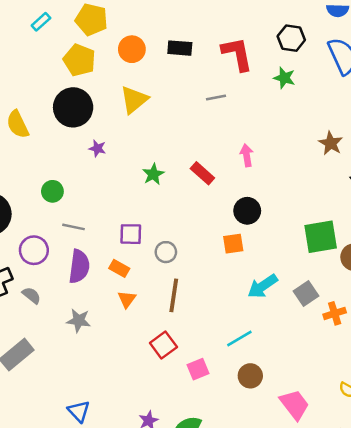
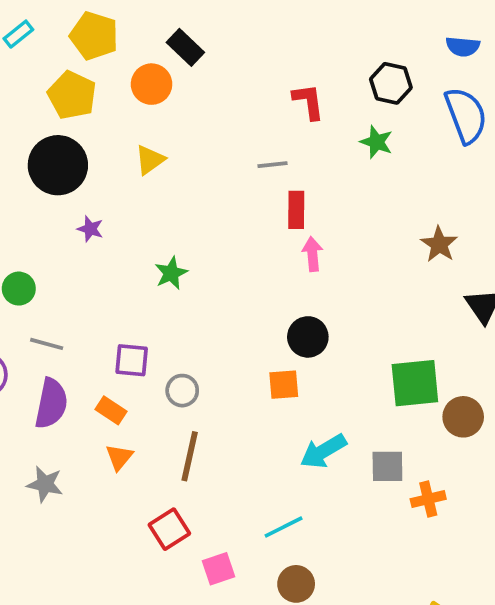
black rectangle: (180, 48) -> (185, 47), moved, turned 35
red L-shape: (237, 54) -> (308, 102), size x0.7
yellow triangle: (134, 100) -> (150, 160), size x0.7
red rectangle: (202, 173) -> (296, 210), moved, turned 45
gray square: (306, 294) -> (387, 466), turned 30

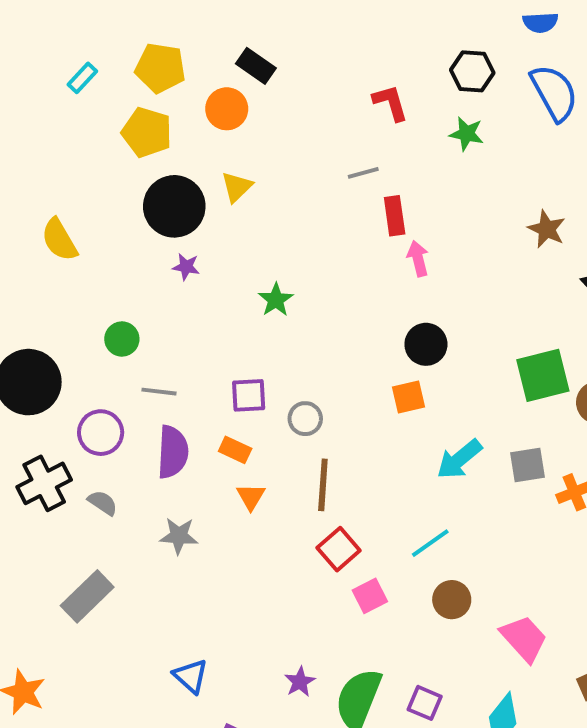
black circle: (58, 165) -> (174, 206), moved
red square: (169, 529) -> (339, 549), moved

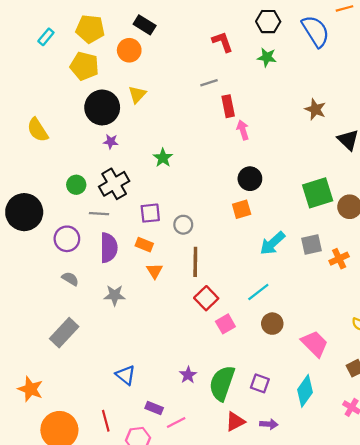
black cross: (44, 483) -> (114, 184), moved

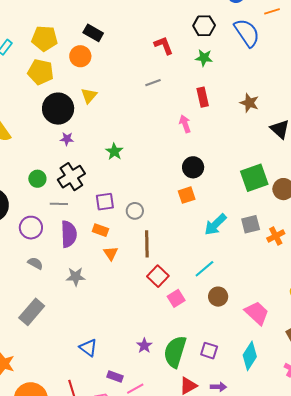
red rectangle: (228, 106) -> (203, 97), moved

